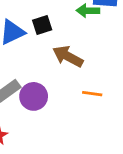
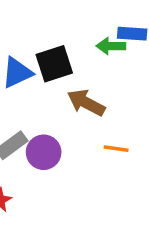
black square: (42, 25) -> (54, 64), size x1.5

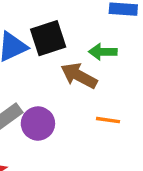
green arrow: (111, 46) -> (103, 52), moved

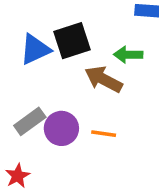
orange line: (108, 120) -> (104, 134), moved

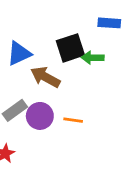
black square: (72, 41) -> (70, 48), moved
brown arrow: (104, 79) -> (45, 77), moved

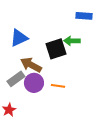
black square: (70, 48) -> (56, 49), moved
brown arrow: (45, 77) -> (31, 65), moved

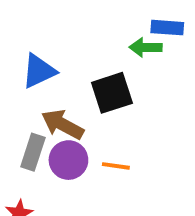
green arrow: (72, 41) -> (146, 47), moved
gray rectangle: (16, 79) -> (33, 152), turned -36

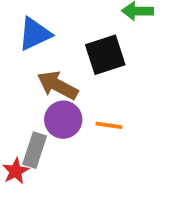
gray rectangle: (33, 152) -> (35, 150), moved

